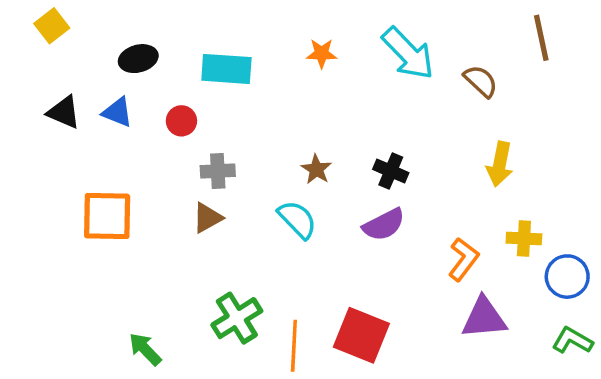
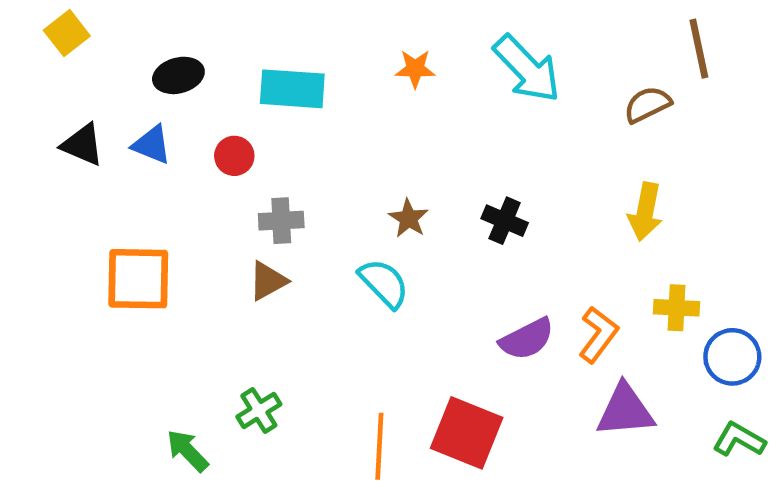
brown semicircle: (481, 81) -> (647, 104), moved, turned -69
purple semicircle: (384, 225) -> (527, 339), moved
green cross: (237, 318) -> (259, 410), moved, size x0.7

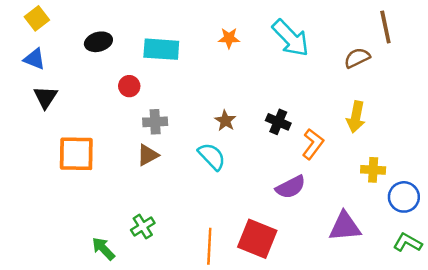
black triangle: (82, 145) -> (46, 97), moved, turned 40
blue triangle: (152, 145) -> (34, 59), moved
orange L-shape: (598, 335) -> (313, 144), moved

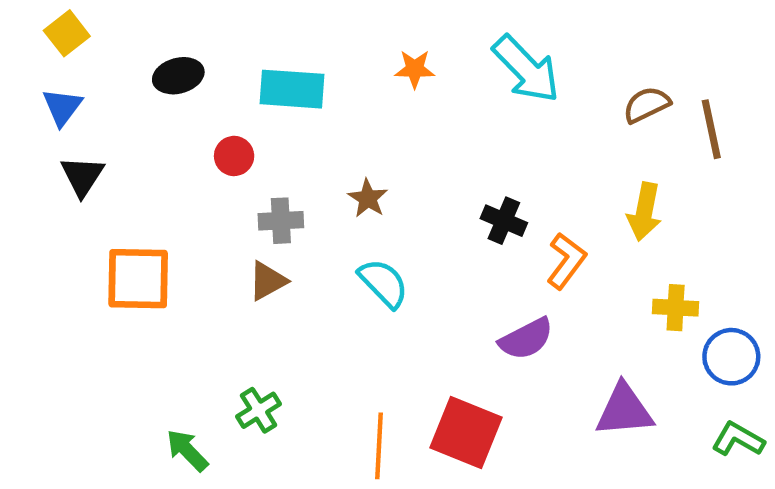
brown line: (385, 27) -> (711, 129), moved
blue triangle: (34, 59) -> (62, 107), turned 45
brown star: (225, 121) -> (368, 198), moved

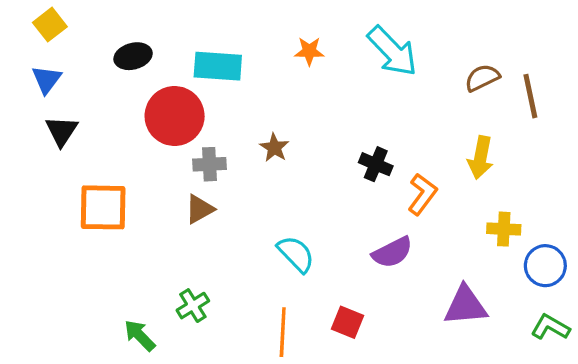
red circle: (234, 156) -> (175, 116), size x2.0
cyan semicircle: (383, 283) -> (296, 254), moved
red square: (466, 433) -> (347, 322), size x0.6

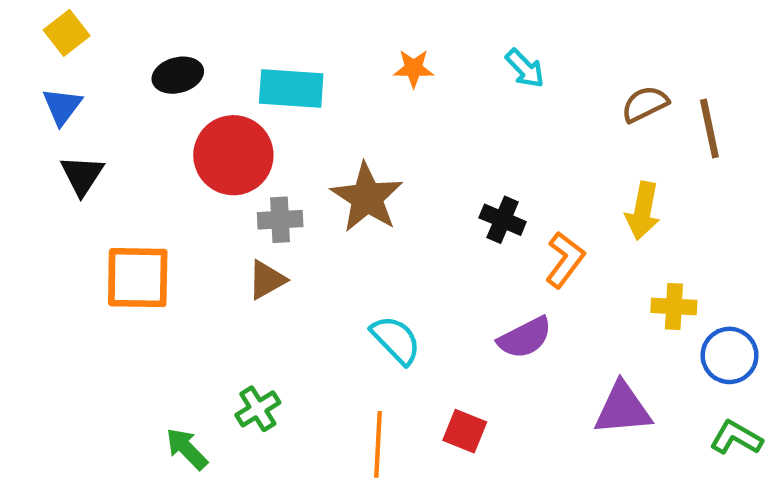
cyan arrow: (392, 51) -> (525, 68), size x0.6
brown star: (274, 148) -> (367, 197), size x1.8

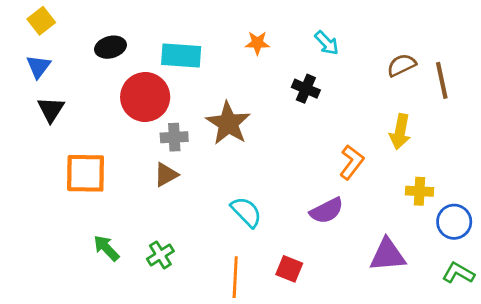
black cross: (503, 220) -> (306, 89), moved
green arrow: (187, 449) -> (106, 248), moved

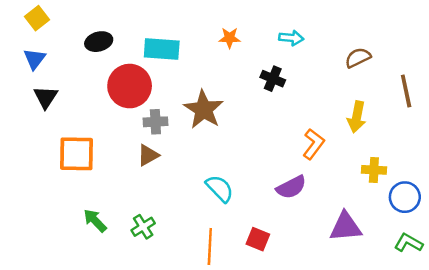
cyan arrow: (327, 43) -> (291, 38), turned -40
brown line: (442, 80) -> (406, 91), moved

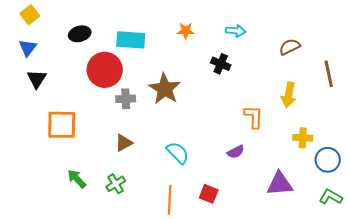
orange L-shape: (313, 144) -> (254, 117), turned -35
brown triangle: (148, 155) -> (124, 143), moved
purple semicircle: (291, 187) -> (236, 152), size x0.7

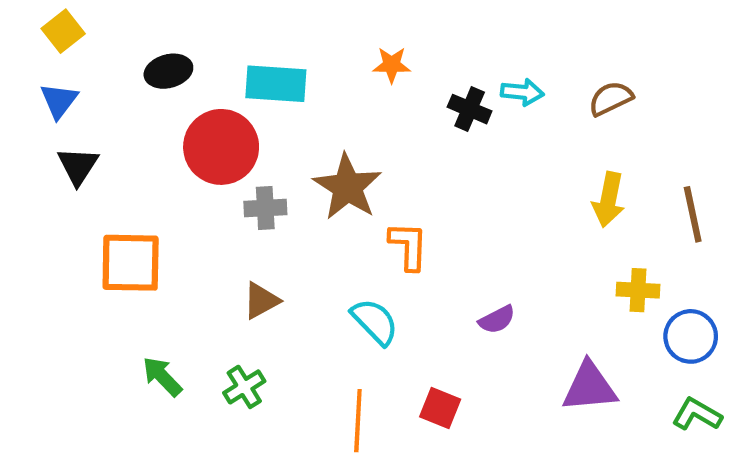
cyan arrow: (236, 31) -> (522, 92), moved
black cross: (221, 64) -> (470, 109), moved
brown line: (329, 74) -> (693, 214), moved
orange L-shape: (254, 117) -> (408, 246), moved

